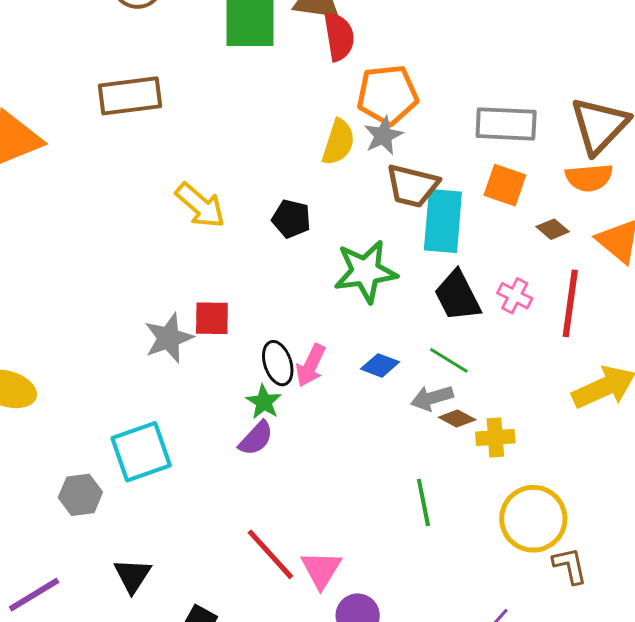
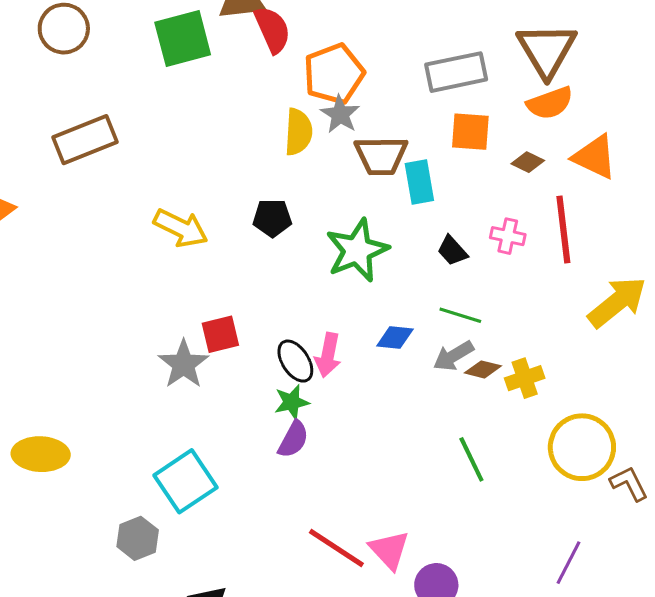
cyan rectangle: (443, 221) -> (419, 182), size x0.7
black trapezoid: (457, 296) -> (452, 251), size x0.6
green star: (264, 402) -> (292, 402), turned -30

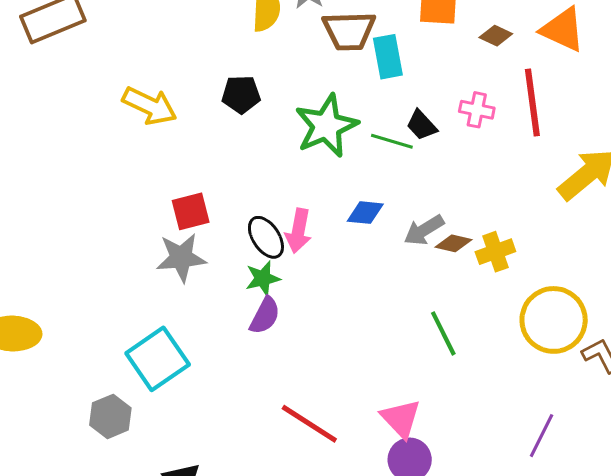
green line: (460, 315) -> (392, 141), moved
gray star: (184, 364) -> (181, 258), moved, turned 30
pink triangle: (389, 550) -> (401, 419), moved

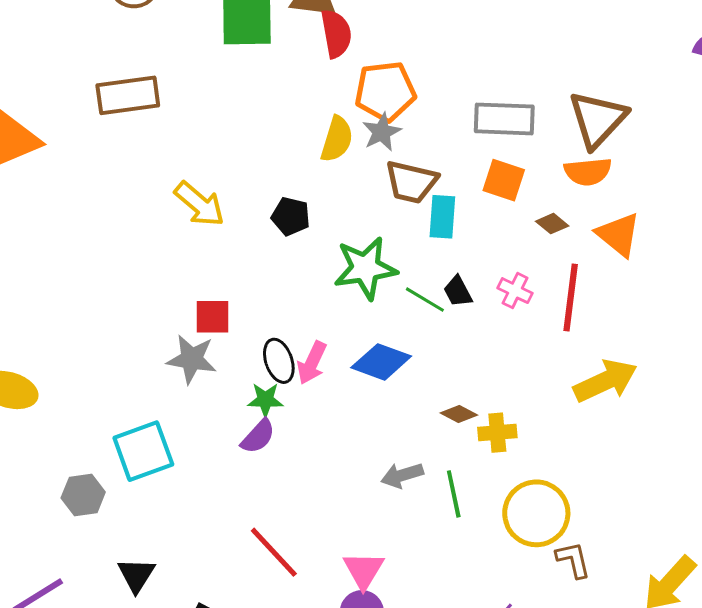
blue diamond: (365, 213) -> (381, 362), size x1.5
gray arrow: (424, 230) -> (402, 475), moved
green line: (443, 333) -> (454, 494), moved

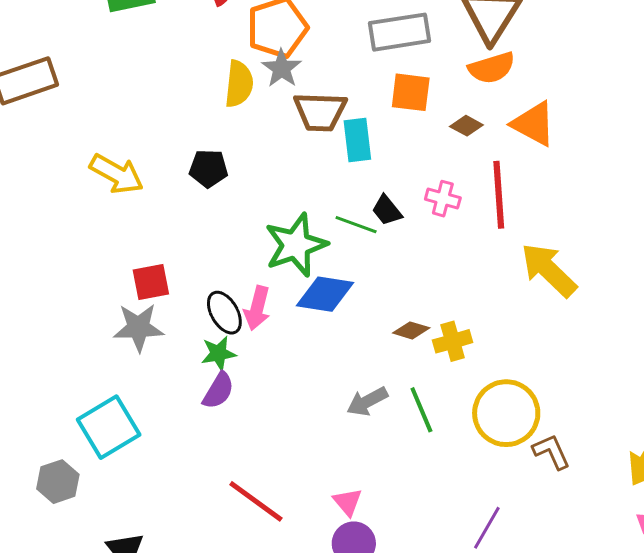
green star: (365, 268) -> (296, 245), moved
yellow arrow: (605, 381) -> (549, 270), turned -100
pink triangle: (364, 570) -> (348, 502), size x0.7

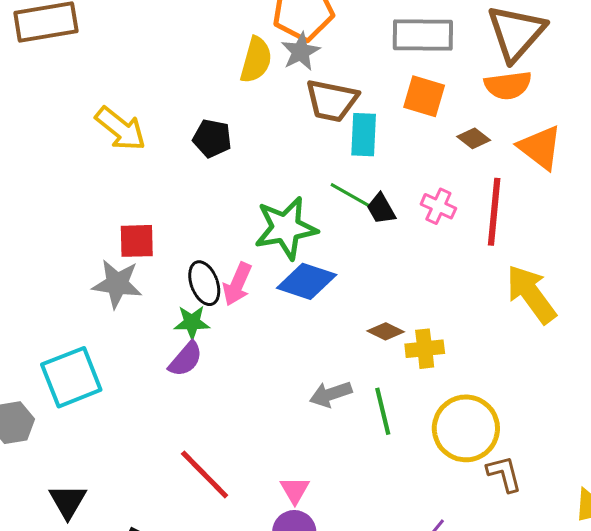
green line: (356, 225) -> (350, 195), moved

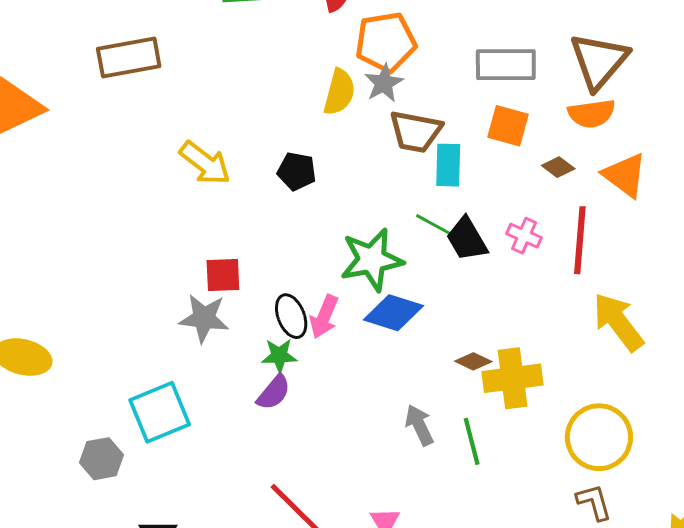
black trapezoid: (381, 209) -> (467, 239), size x1.4
yellow cross: (425, 349) -> (513, 378), size x1.5
gray arrow: (331, 394) -> (419, 425), turned 84
yellow circle: (466, 428) -> (599, 437), moved

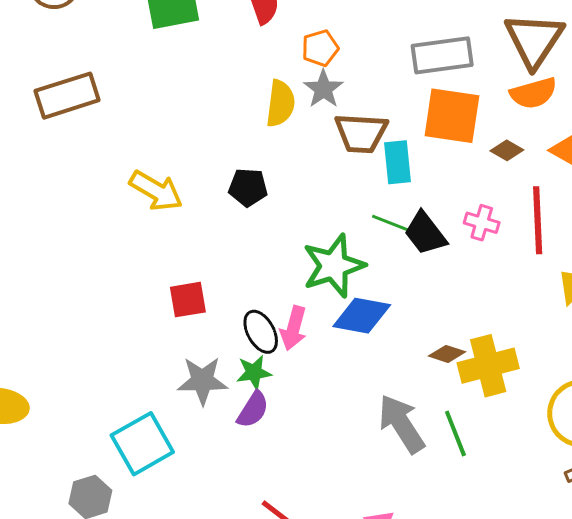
orange pentagon: (386, 42) -> (320, 48), size x0.6
orange square: (508, 126) -> (452, 116), size x1.4
gray star: (204, 318) -> (202, 381), moved
gray arrow: (419, 425) -> (402, 424), size x1.5

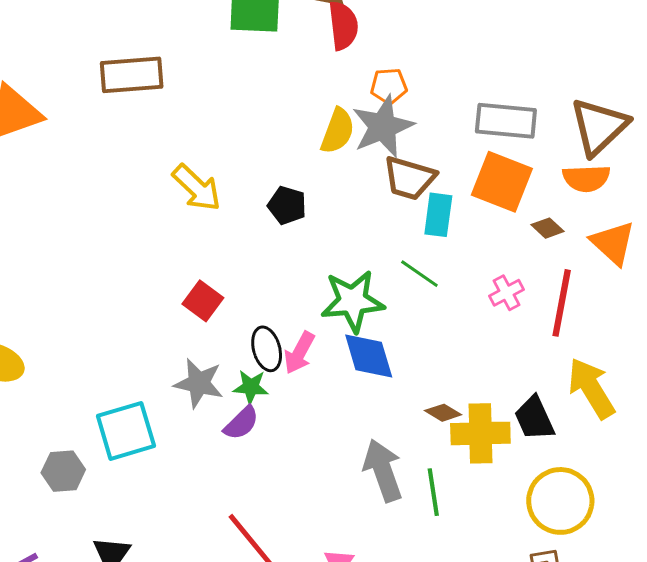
gray star: (323, 89) -> (383, 127), size x1.6
pink cross: (482, 223) -> (507, 293), turned 32
black trapezoid: (425, 233) -> (534, 418), moved
red square: (188, 300) -> (203, 301), turned 33
blue diamond: (362, 316) -> (369, 356), turned 50

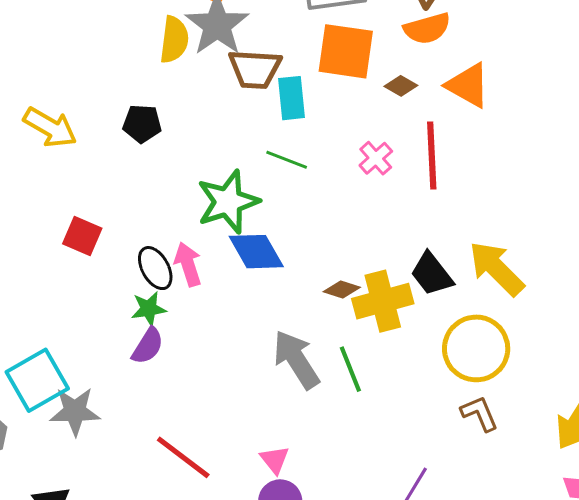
pink arrow: (299, 353) -> (188, 264), turned 147
gray star: (199, 383) -> (75, 411), moved
yellow arrow: (591, 388) -> (496, 269), moved

